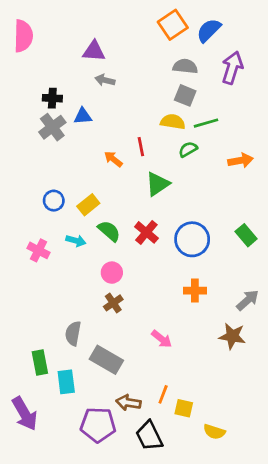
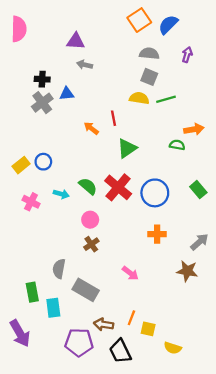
purple arrow: (232, 68) -> (187, 55), size x0.6
green semicircle: (188, 149) -> (177, 145), moved, turned 40
yellow rectangle: (88, 205) -> (21, 165), moved
red cross: (146, 232) -> (118, 187), size x1.4

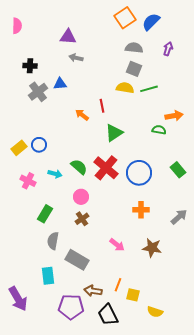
pink semicircle: (19, 29) -> (17, 26), size x0.7
black cross: (42, 79) -> (30, 66), moved
brown star: (187, 271) -> (152, 248), moved
green rectangle: (32, 292) -> (45, 214), moved, turned 42

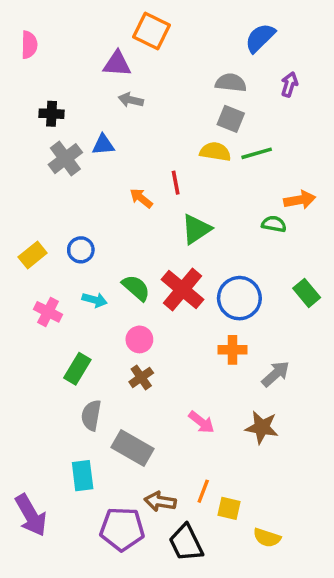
orange square: (125, 18) -> (151, 31), moved, turned -30
blue circle: (39, 145) -> (81, 250), moved
orange cross: (141, 210) -> (232, 350), moved
gray arrow: (179, 217) -> (276, 374), moved

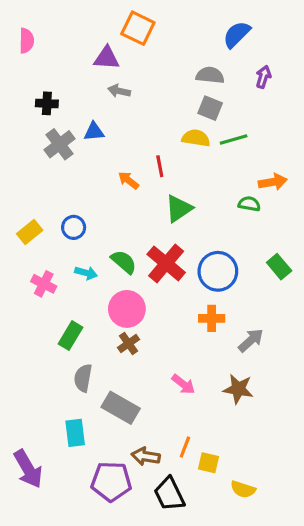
pink circle: (139, 339) -> (127, 309), size x1.5

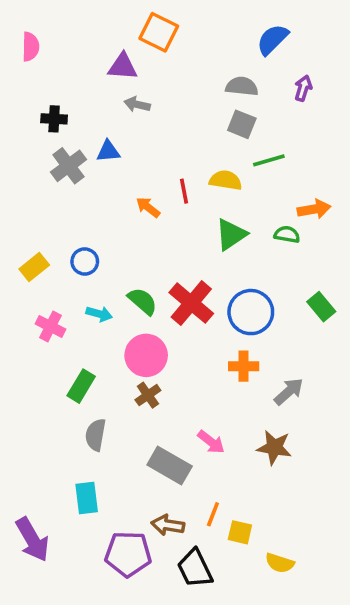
yellow semicircle: (196, 138) -> (226, 180), moved
green triangle: (179, 209) -> (231, 234), moved
gray rectangle: (121, 408) -> (170, 466), moved

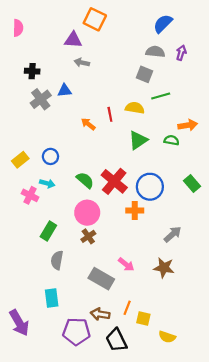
gray semicircle: (242, 86) -> (155, 52), moved
cyan arrow: (99, 314) -> (47, 183), moved
orange cross: (244, 366) -> (135, 210), moved

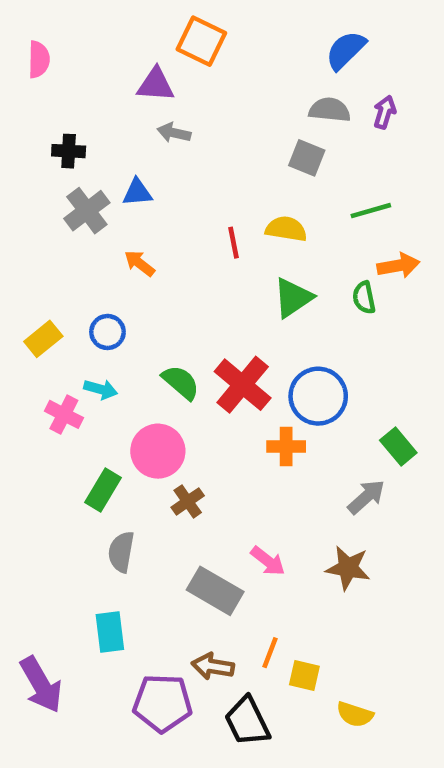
green line: (161, 96) -> (371, 211), moved
orange arrow: (88, 124) -> (140, 263), moved
green semicircle: (171, 140) -> (364, 298), turned -112
green rectangle: (192, 183) -> (398, 446), moved
pink circle: (87, 213) -> (158, 451), moved

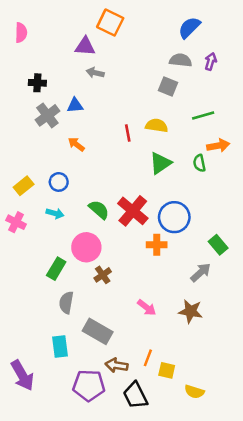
pink cross: (64, 414) -> (16, 222), moved
gray rectangle: (215, 591) -> (98, 331), moved

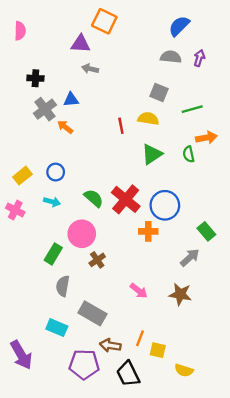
gray square: (168, 87) -> (159, 92), moved
orange arrow: (76, 144) -> (65, 127), moved
cyan rectangle: (60, 346) -> (57, 328), turned -60

